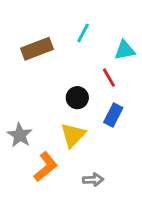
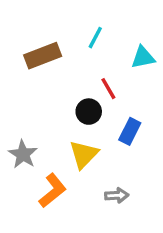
red line: (109, 78) -> (108, 89), moved
gray arrow: (93, 180) -> (117, 195), moved

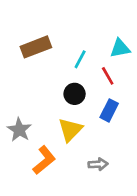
cyan line: (95, 38) -> (80, 59), moved
red line: (108, 89) -> (108, 76), moved

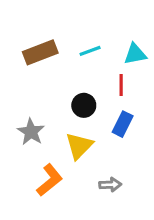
cyan line: (80, 59) -> (90, 51), moved, turned 42
red line: (108, 76) -> (121, 85), turned 30
gray star: (19, 130) -> (31, 132), moved

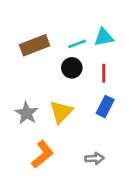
cyan triangle: (135, 54) -> (104, 37), moved
black circle: (84, 105) -> (72, 68), moved
yellow triangle: (79, 146) -> (61, 112), moved

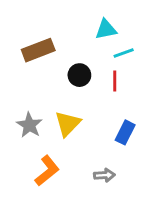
cyan triangle: (104, 37) -> (106, 29), moved
cyan line: (77, 44) -> (124, 53), moved
blue rectangle: (105, 106) -> (125, 132), moved

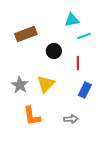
red line: (115, 81) -> (78, 63), moved
orange L-shape: (47, 171) -> (32, 116), turned 120

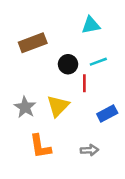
cyan line: (84, 36) -> (98, 62), moved
red line: (78, 63) -> (84, 83), moved
blue rectangle: (85, 90) -> (107, 114), turned 35

